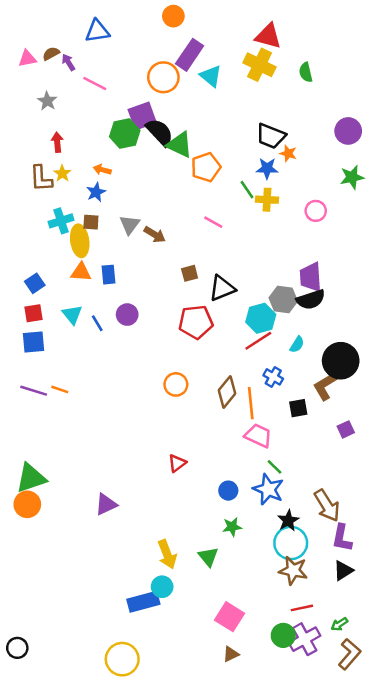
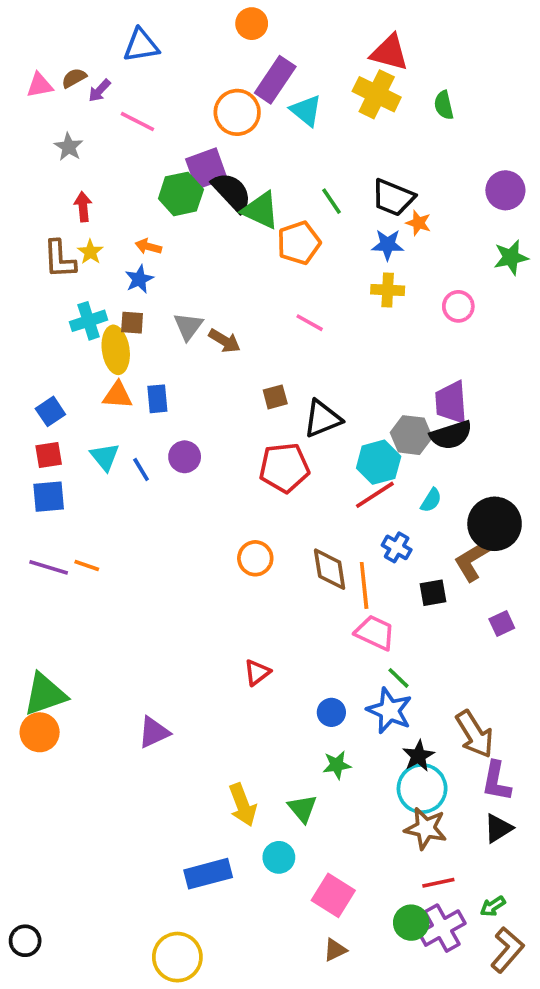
purple arrow: (68, 62) -> (99, 91), turned -105
green line: (247, 190) -> (331, 201), moved
brown diamond: (227, 392) -> (330, 569), turned -48
cyan circle: (162, 587) -> (279, 857), moved

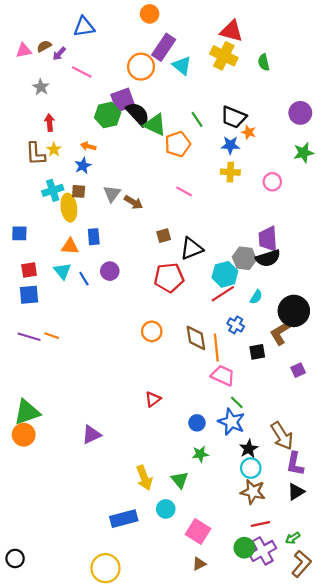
orange triangle: (118, 395) -> (70, 246), moved
blue square: (50, 411) -> (19, 233), moved, turned 35
cyan circle: (422, 788) -> (251, 468), size x0.7

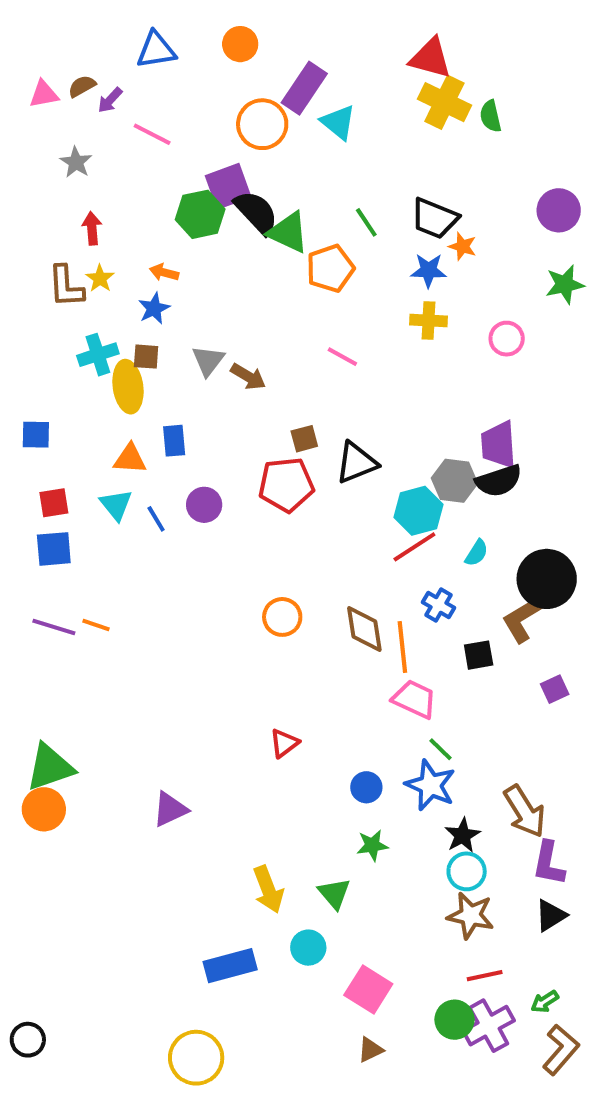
orange circle: (150, 14) -> (240, 44), moved
yellow cross: (224, 56) -> (444, 102), moved
red pentagon: (169, 278) -> (286, 485), moved

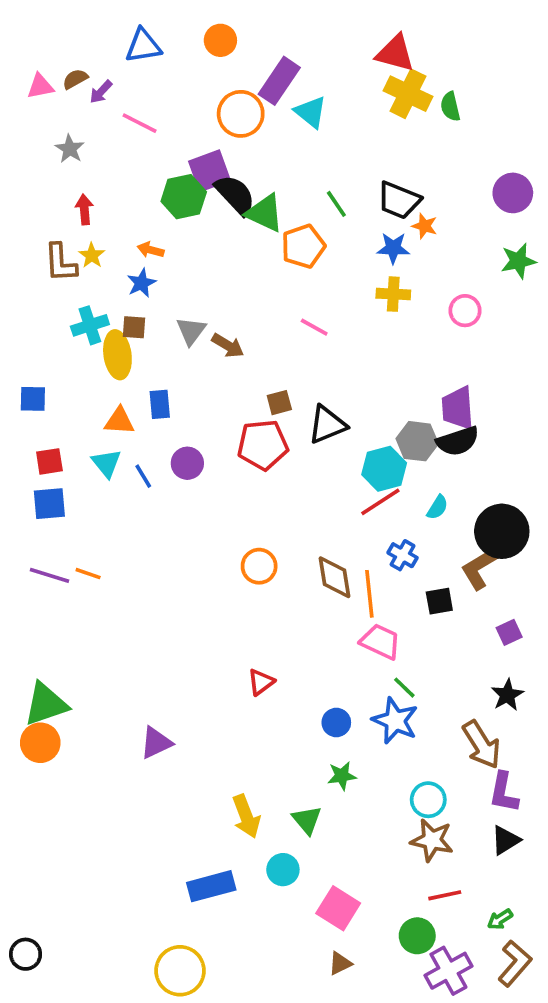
black star: (463, 835) -> (507, 695), moved
purple cross: (489, 1026) -> (448, 971), moved

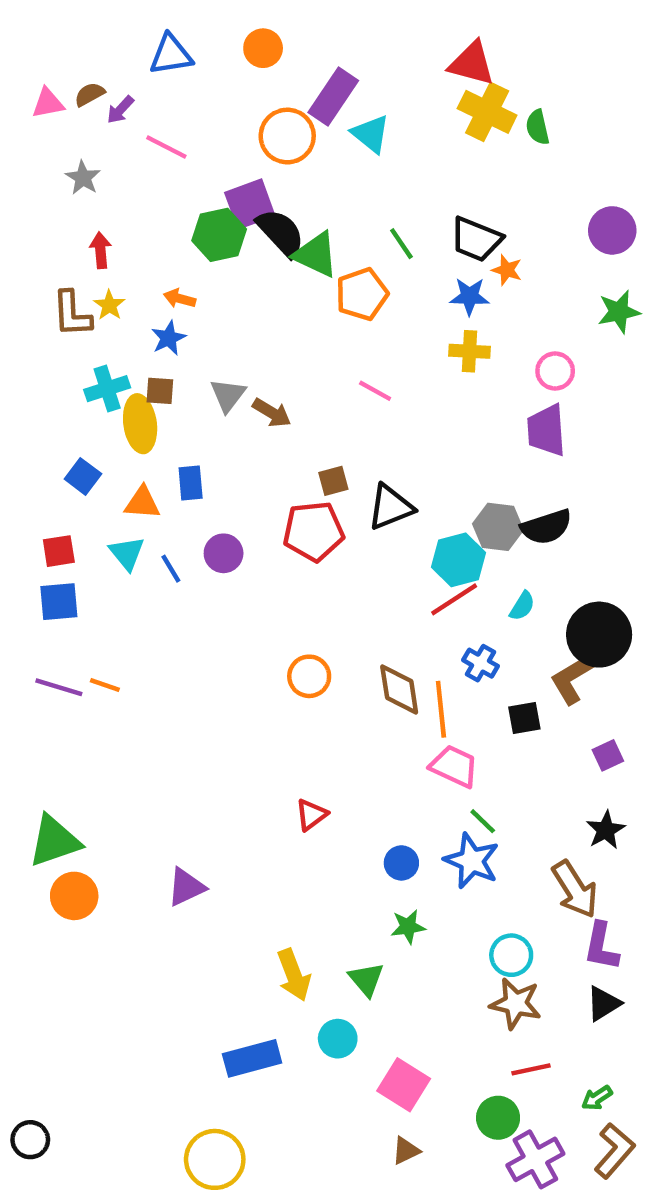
blue square: (33, 399) -> (83, 476), moved, turned 36
purple trapezoid: (458, 408) -> (546, 430), moved
orange circle: (40, 743) -> (74, 896), moved

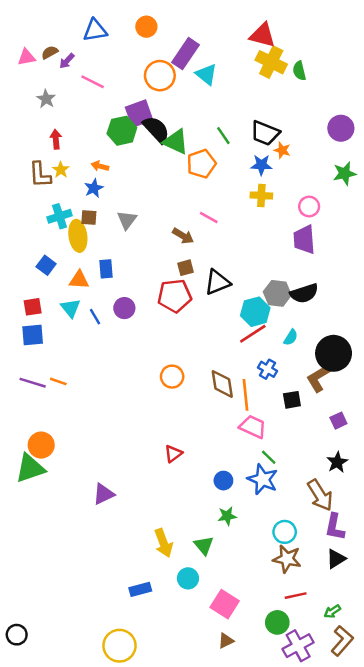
brown arrow: (272, 413) -> (183, 236), moved
orange circle: (74, 896) -> (41, 445), moved
blue rectangle: (252, 1058) -> (140, 589), size x0.7

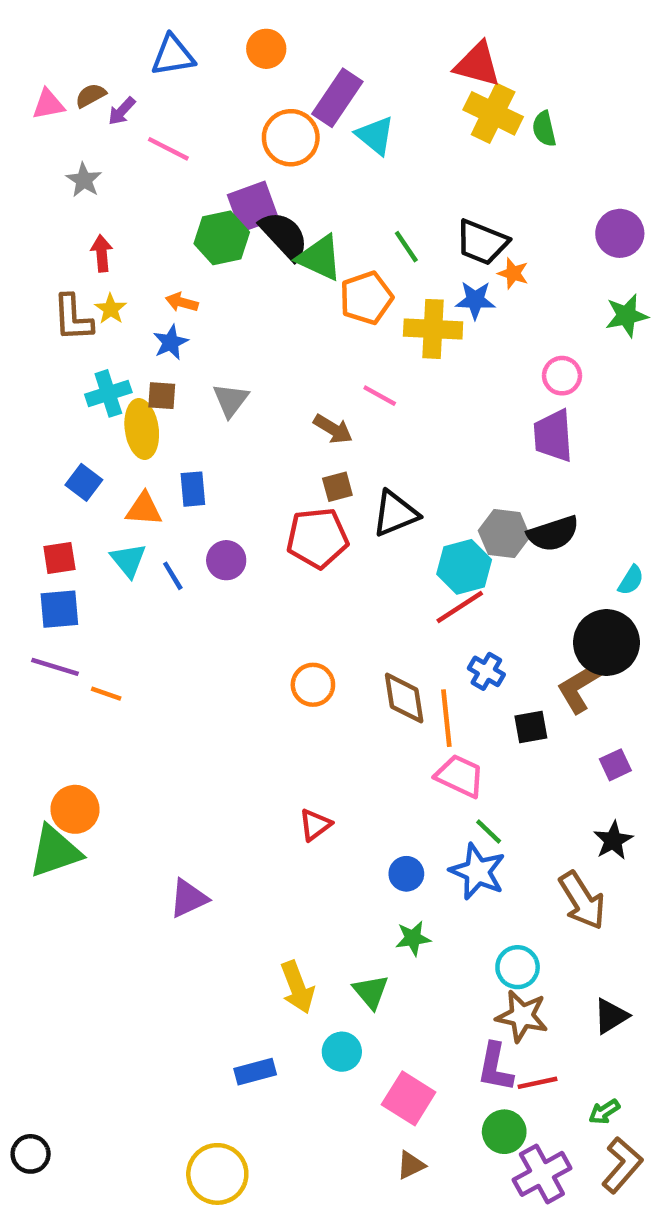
yellow cross: (261, 195) -> (433, 329), moved, size x1.4
cyan semicircle: (291, 337) -> (631, 580), moved
purple line: (33, 383) -> (55, 667), moved
purple L-shape: (335, 527) -> (495, 1067), moved

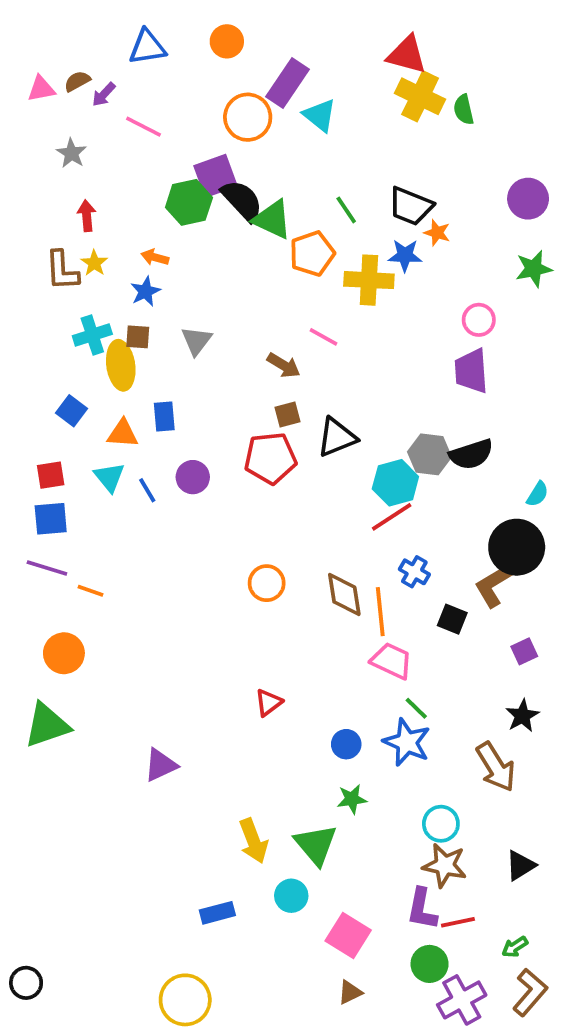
black square: (531, 727) -> (452, 619), turned 32
orange circle: (75, 809) -> (64, 653), moved
green triangle: (371, 992) -> (316, 845), size x1.4

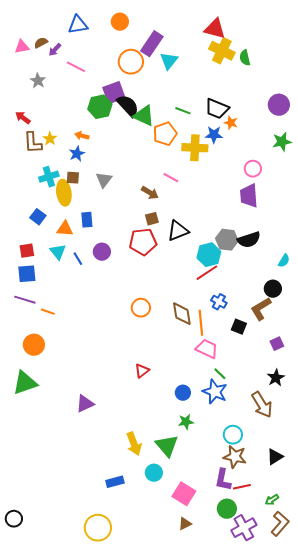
cyan triangle: (320, 115) -> (169, 61), turned 30
green line: (346, 210) -> (183, 111), turned -35
red arrow: (87, 216) -> (23, 118), moved, turned -49
black circle: (517, 547) -> (273, 289), size x0.6

